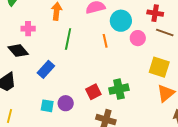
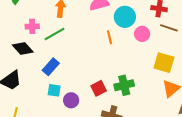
green line: (68, 39) -> (55, 34), moved, turned 50
cyan square: (47, 106) -> (54, 90), moved

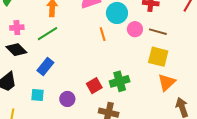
pink cross: (32, 26) -> (17, 28), moved
brown line: (169, 28) -> (158, 32), moved
cyan square: (54, 90) -> (38, 95), moved

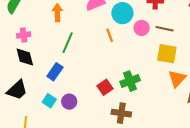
green line: (48, 34) -> (68, 43), moved, turned -30
black diamond: (16, 50) -> (25, 57), turned 35
cyan square: (38, 95) -> (49, 101), turned 32
purple circle: (67, 99) -> (69, 102), moved

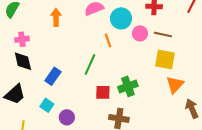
green line: (68, 43) -> (90, 64), moved
red square: (105, 87) -> (103, 92), turned 35
purple circle: (69, 102) -> (67, 117), moved

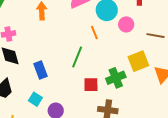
brown line: (163, 35) -> (156, 36), moved
yellow square: (165, 60) -> (138, 61), moved, turned -30
blue rectangle: (53, 76) -> (40, 70), turned -54

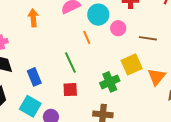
green line: (77, 57) -> (70, 62), turned -45
red square: (91, 85) -> (70, 90), moved
cyan square: (35, 99) -> (30, 106), size x1.5

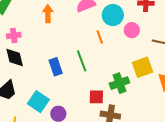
blue rectangle: (34, 77) -> (56, 67), moved
red square: (70, 90) -> (96, 97), moved

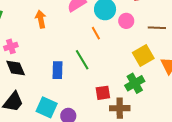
blue rectangle: (56, 67) -> (57, 70), turned 30
green cross: (119, 83) -> (135, 83), moved

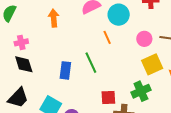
pink circle: (126, 21) -> (144, 39), moved

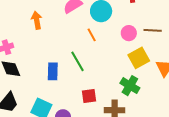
green cross: (141, 91) -> (130, 86), turned -30
red square: (108, 97) -> (89, 96), moved

